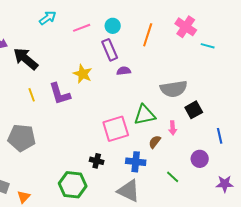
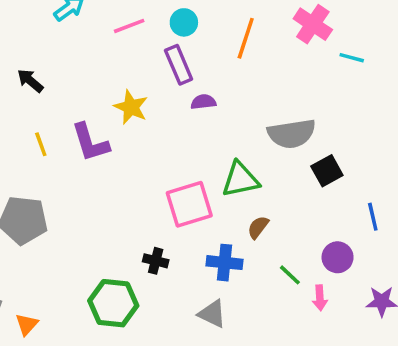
black arrow: (26, 59) -> (30, 81), size x0.6
pink arrow: (173, 128) -> (320, 298), moved
green line: (173, 177) -> (290, 275), moved
gray triangle: (129, 191) -> (212, 314), size x0.7

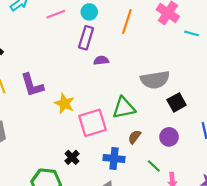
purple rectangle: (179, 65) -> (86, 38), turned 40
yellow star: (131, 107) -> (64, 104), moved
purple circle: (338, 257) -> (169, 137), moved
black cross: (156, 261) -> (72, 157), turned 32

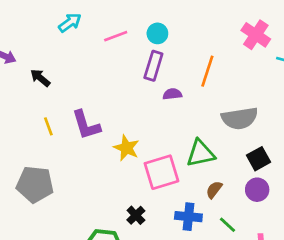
orange line: (127, 22) -> (207, 71), moved
black square: (177, 102) -> (258, 159), moved
green line: (154, 166) -> (228, 225), moved

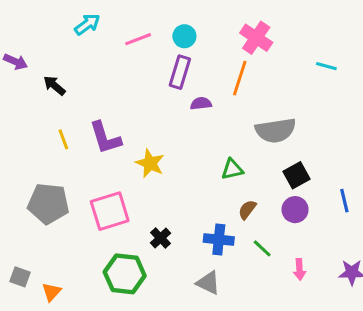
pink cross: (256, 35) -> (256, 38), moved
green triangle: (201, 153) -> (232, 169), size x0.7
pink square: (161, 172) -> (110, 211), moved

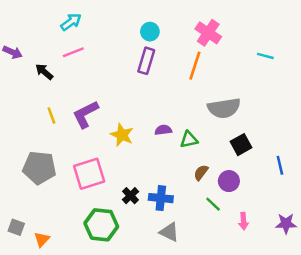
pink line: (138, 39) -> (73, 52), moved
purple semicircle: (201, 103) -> (163, 130), moved
purple L-shape: (105, 138) -> (86, 114), turned 80
purple circle: (295, 210) -> (229, 181), moved
blue cross: (219, 240) -> (161, 198), moved

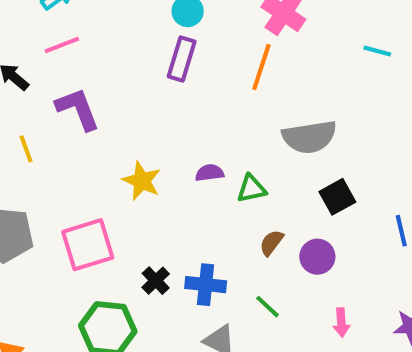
purple L-shape: (86, 114) -> (78, 109), moved, turned 96
green line: (213, 204) -> (267, 307), moved

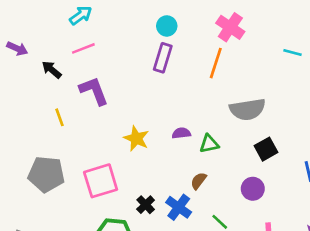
brown semicircle: (271, 243) -> (199, 181), moved
blue cross: (206, 285) -> (179, 207), turned 30

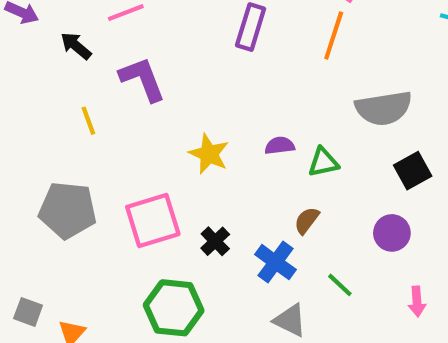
black cross: (146, 205) -> (215, 241), moved

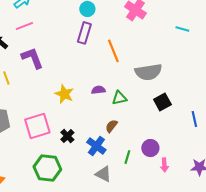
orange line: (334, 35) -> (113, 51), moved, turned -40
purple circle: (392, 233) -> (150, 148), moved
green line: (340, 285) -> (127, 157), turned 64

